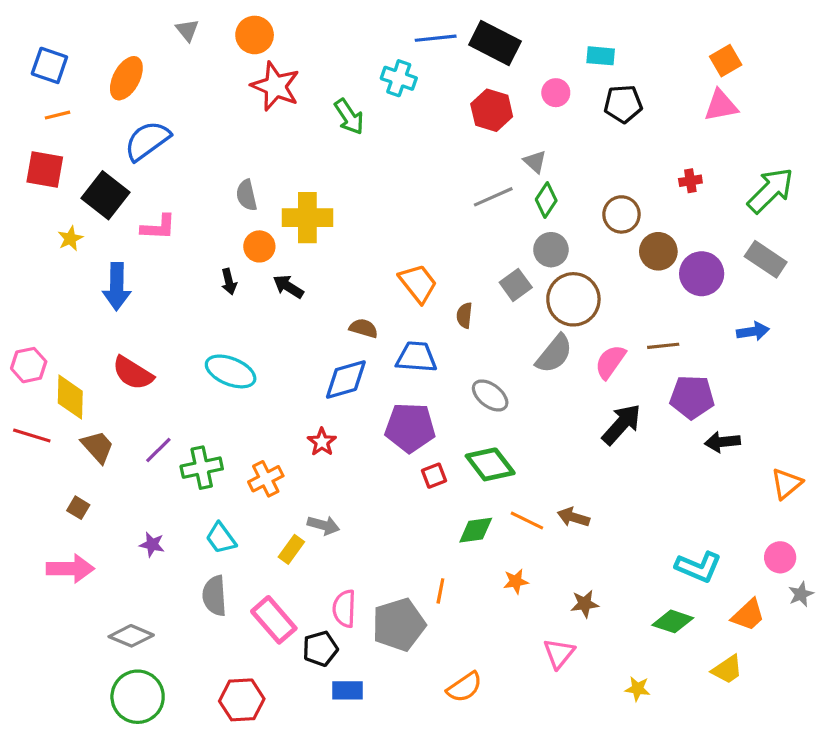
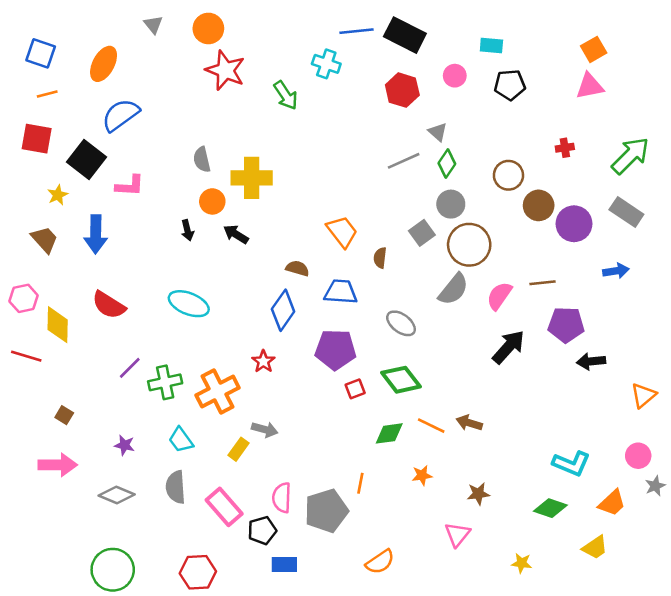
blue diamond: (346, 379) -> (283, 310), turned -39
brown trapezoid: (98, 447) -> (45, 239), moved
orange cross: (266, 479) -> (218, 391), size x1.5
gray diamond: (131, 636) -> (117, 495), moved

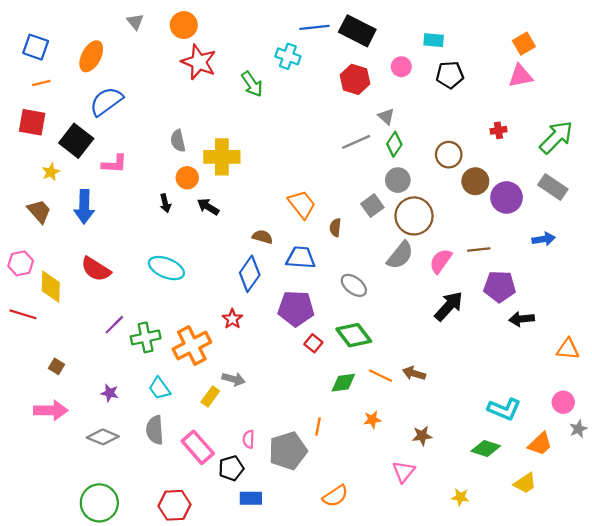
red square: (355, 389) -> (313, 343), turned -30
orange triangle: (643, 395) -> (568, 349), turned 45
pink semicircle: (282, 498) -> (249, 439), size x0.7

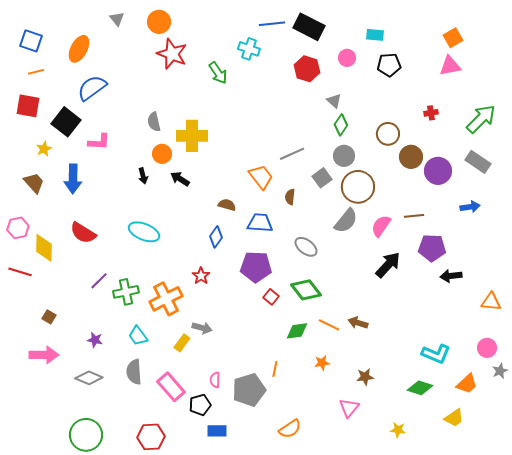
gray line: (356, 142) -> (292, 154), moved
blue diamond: (250, 274) -> (216, 237), size x0.7

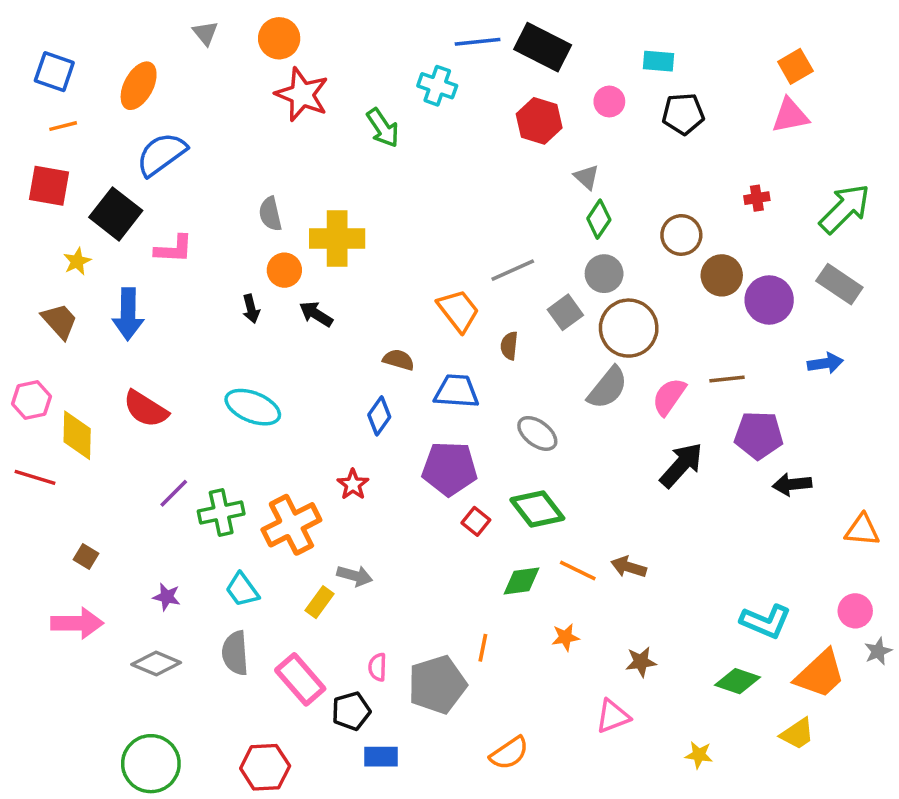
orange trapezoid: (467, 384) -> (820, 674), size x1.4
pink triangle: (349, 408) -> (613, 716), turned 30

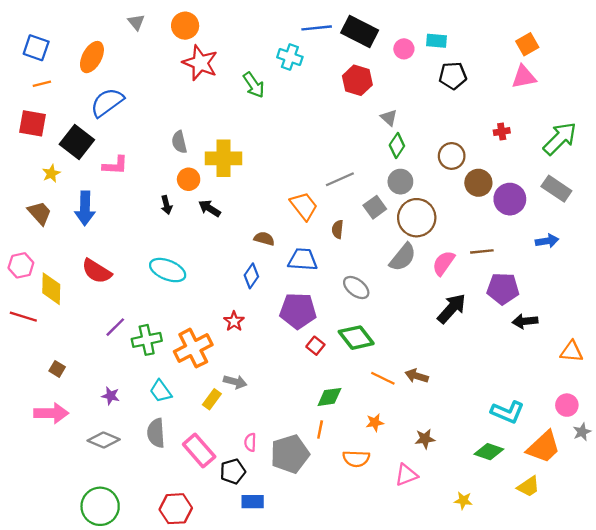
pink circle: (609, 102) -> (404, 49), moved
green diamond: (521, 581) -> (329, 397), moved
orange semicircle: (509, 753) -> (356, 459), moved, turned 36

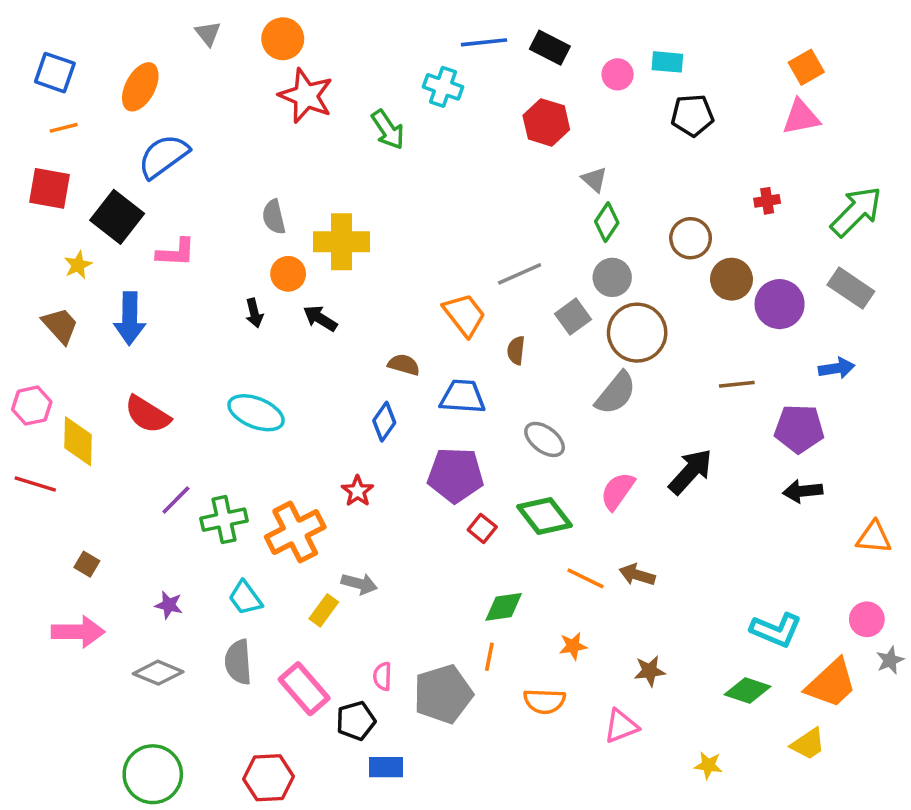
black rectangle: (360, 31) -> (550, 48), size x0.7
pink semicircle: (443, 263) -> (618, 491), moved
purple pentagon: (503, 289) -> (799, 429), moved

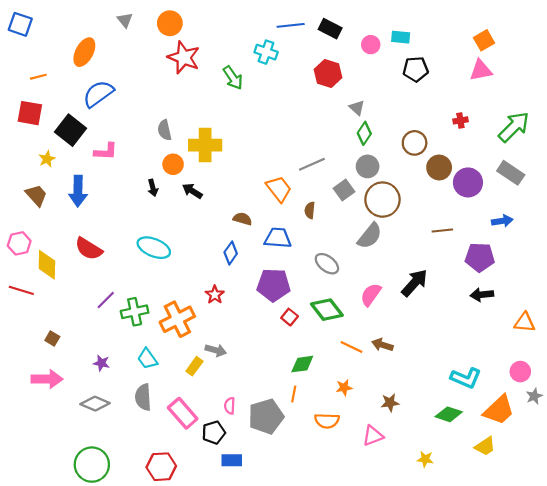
blue square: (55, 73) -> (20, 24), moved

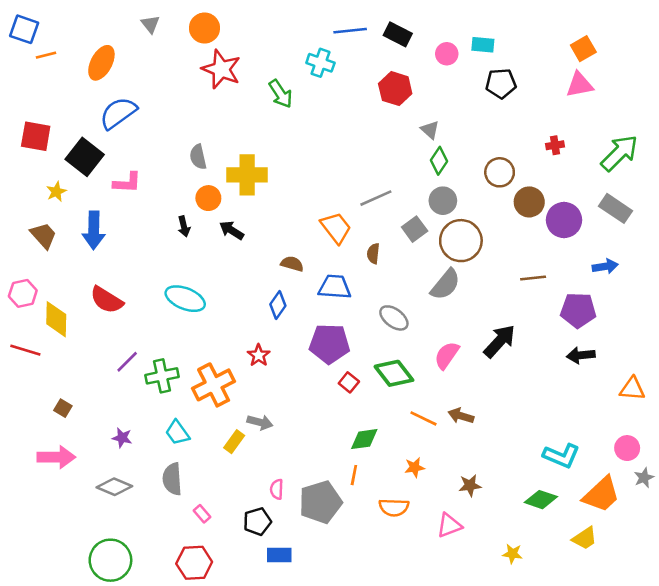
orange line: (38, 77) -> (46, 55), moved
pink rectangle: (183, 413) -> (202, 514), moved, size x0.5

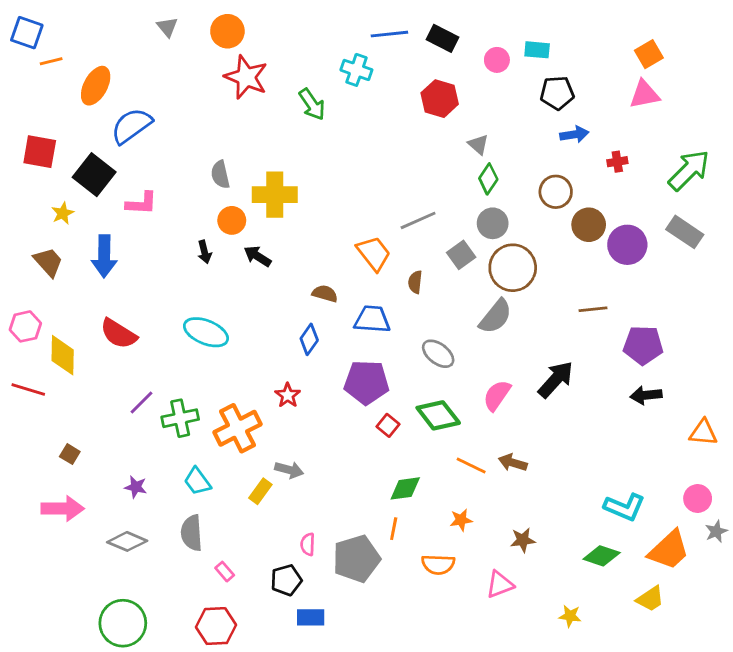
orange ellipse: (101, 63) -> (96, 86), moved
blue arrow: (605, 266) -> (574, 134), moved

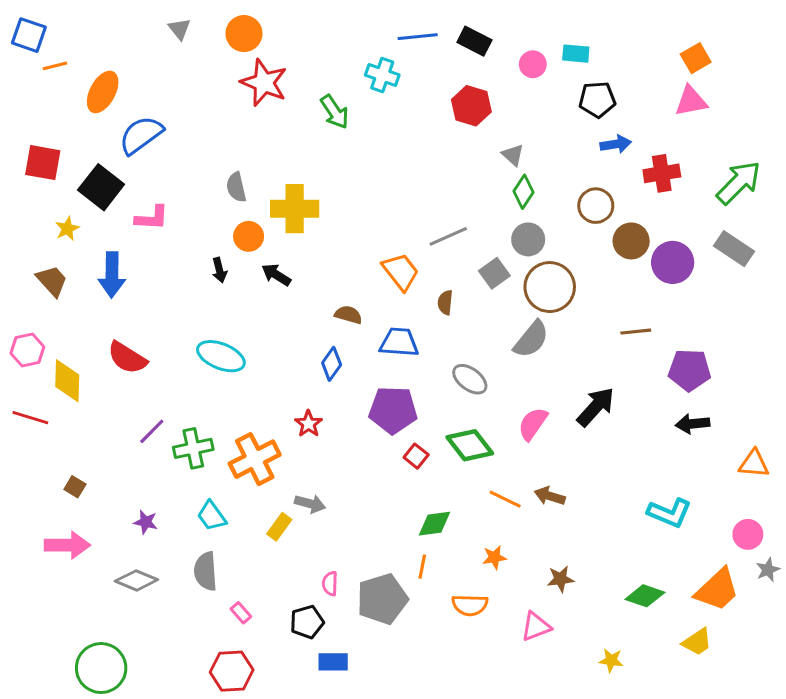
red cross: (617, 162) -> (662, 173), size x1.6
cyan L-shape: (624, 507) -> (670, 513), moved
green circle: (123, 623) -> (101, 668), moved

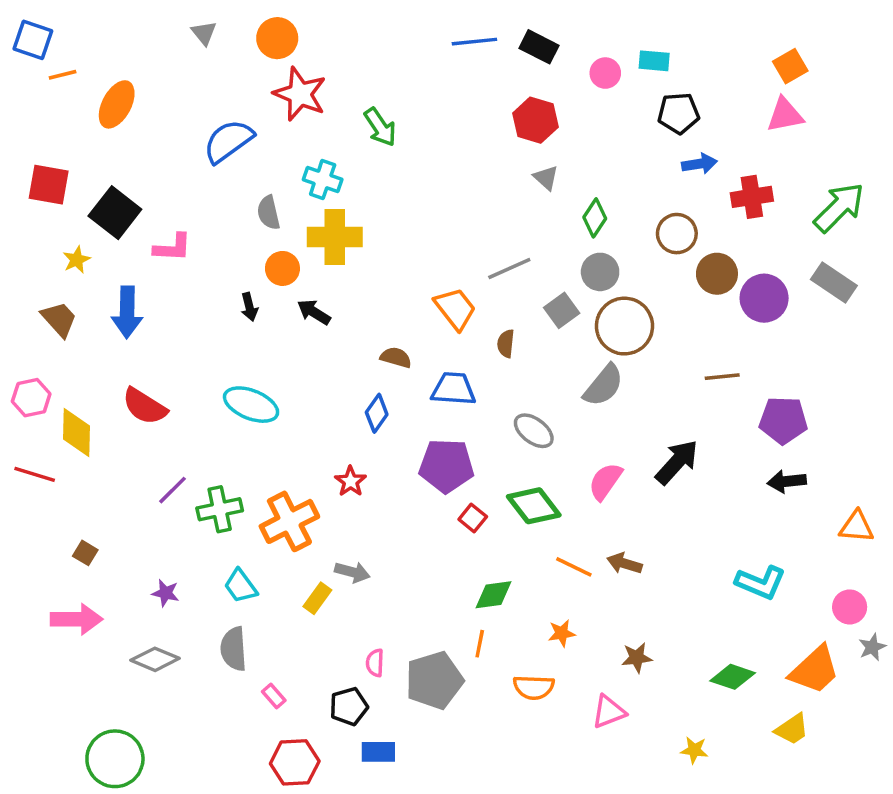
cyan cross: (382, 75) -> (323, 179), moved
blue semicircle: (141, 135) -> (228, 141), moved
gray triangle: (513, 155) -> (546, 178), moved
red hexagon: (232, 671) -> (295, 762), moved

